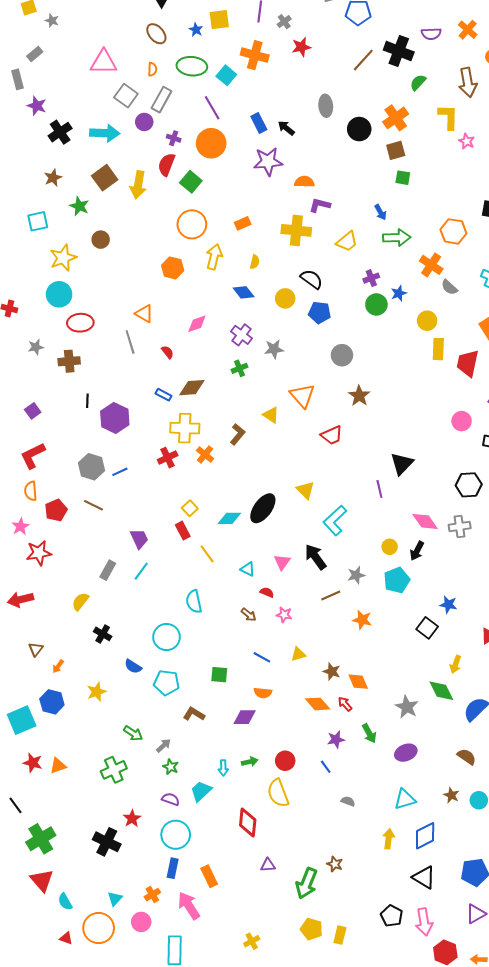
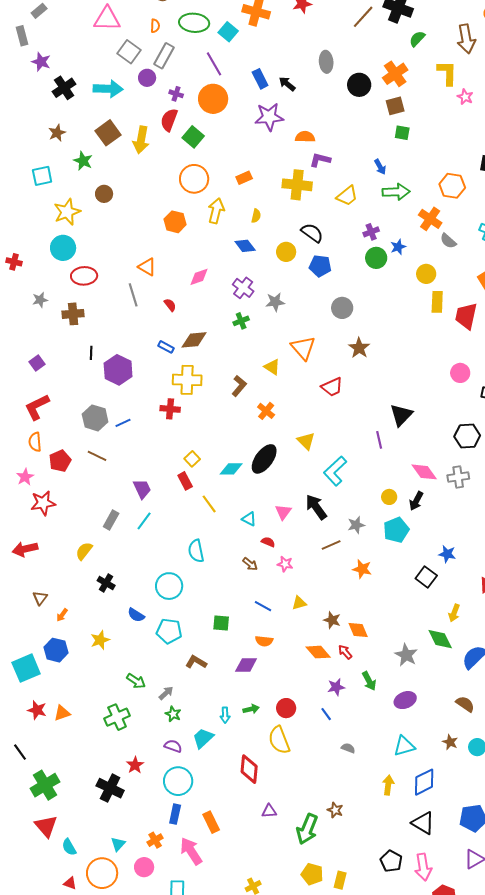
orange cross: (205, 455) -> (266, 411), moved
red cross: (168, 458) -> (170, 409), turned 30

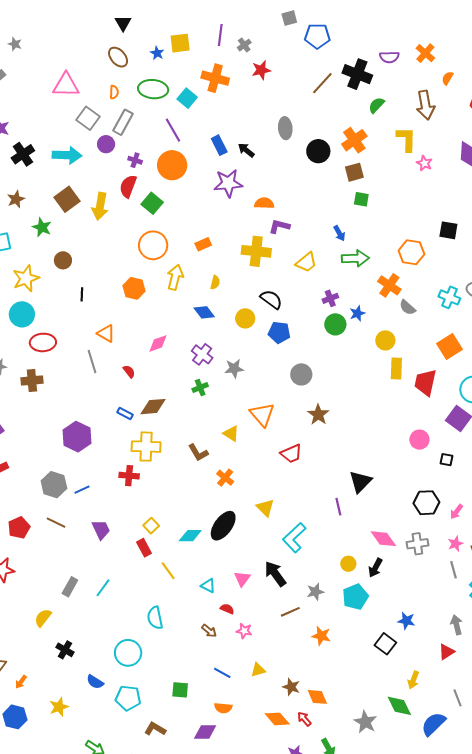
black line: (91, 353) -> (82, 294), moved
brown L-shape: (239, 386) -> (198, 453), turned 110
purple trapezoid: (142, 489) -> (101, 530), moved

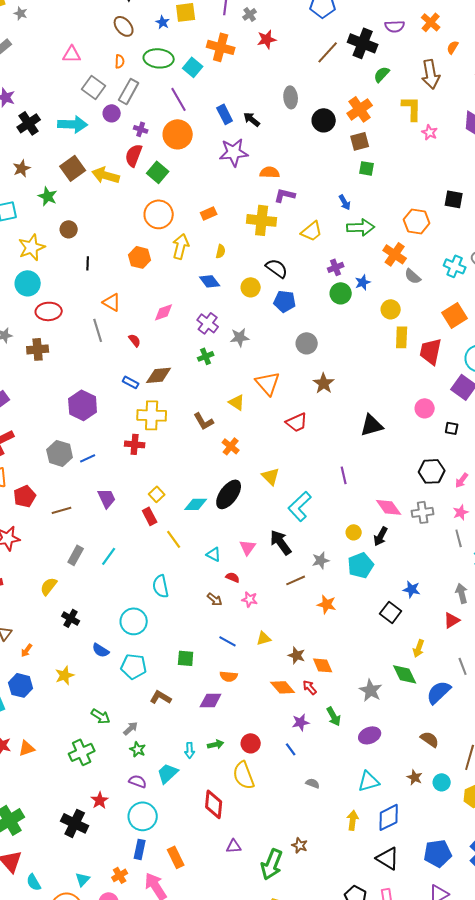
pink triangle: (66, 85) -> (72, 54), size x0.7
yellow arrow: (100, 206) -> (106, 175), turned 96
black triangle: (360, 482) -> (372, 425), moved, turned 30
brown line: (56, 523) -> (62, 510), moved, turned -42

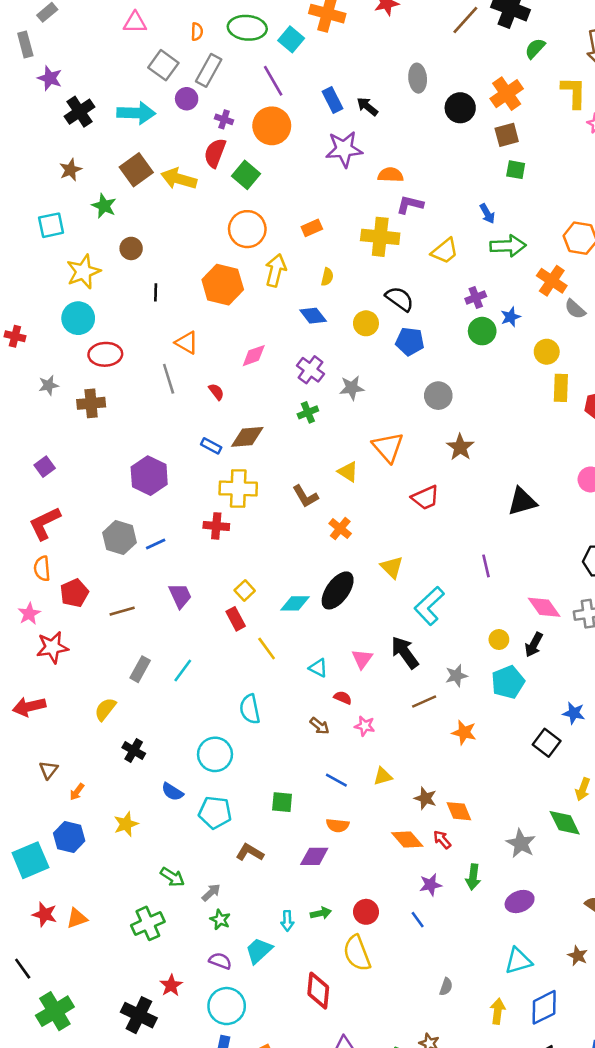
orange hexagon: (140, 257) -> (223, 285), size x1.4
green arrow: (334, 716) -> (473, 877), turned 36
gray semicircle: (313, 783) -> (446, 987), moved, turned 88

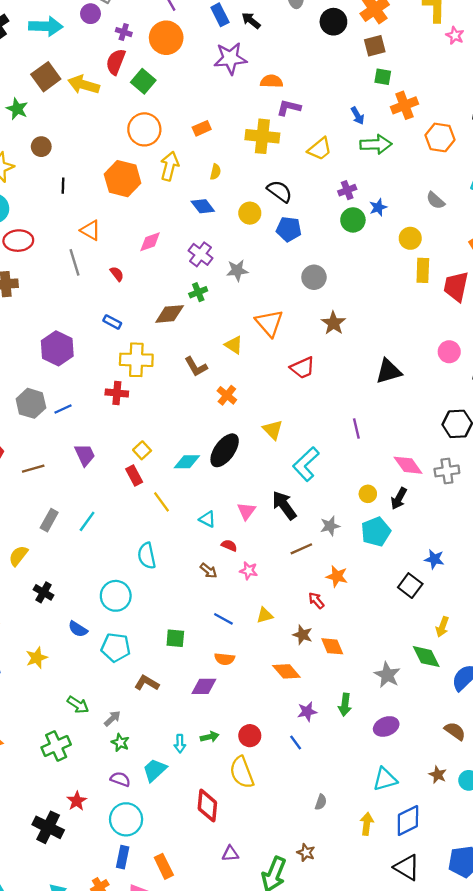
orange cross: (552, 281) -> (405, 105), moved, turned 35
brown diamond: (247, 437) -> (170, 314), moved
red arrow: (442, 840) -> (316, 600), moved

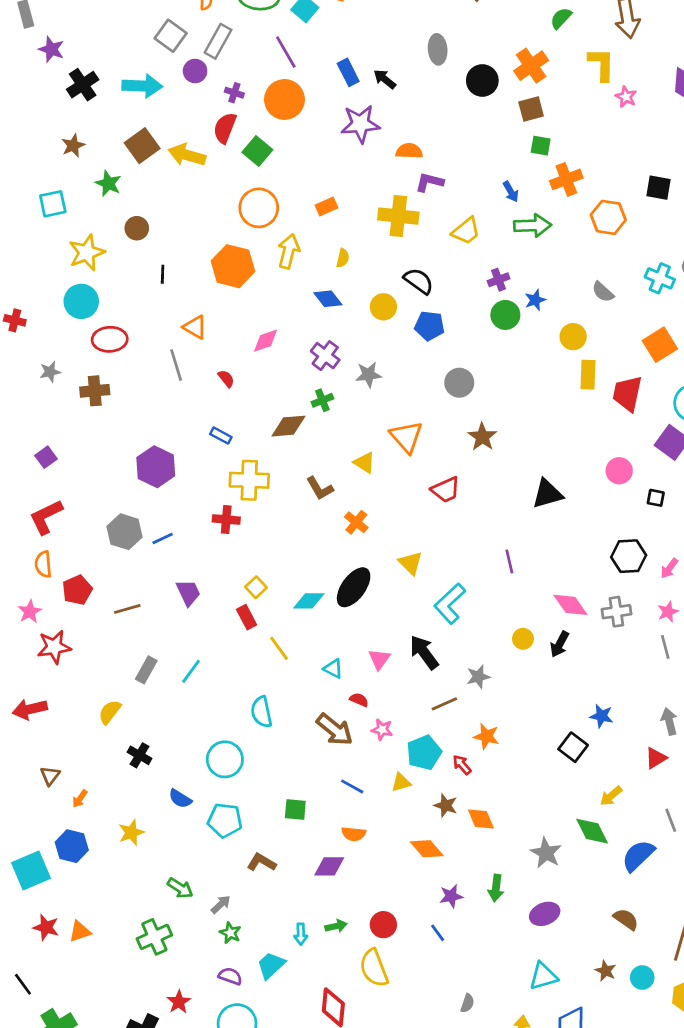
cyan pentagon: (376, 532) -> (424, 753), moved
brown arrow: (209, 571) -> (335, 730), size x1.8
yellow arrow: (442, 627) -> (611, 796), turned 30

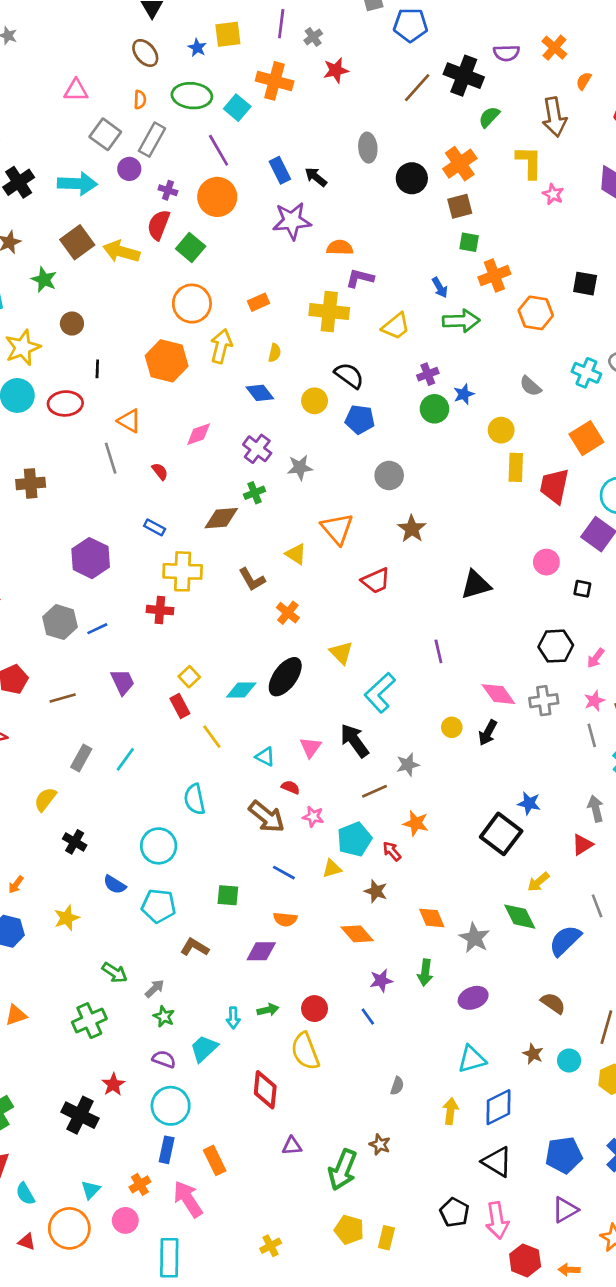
red ellipse: (110, 339) -> (65, 403), moved
black square: (573, 747) -> (501, 834), size x1.4
orange diamond: (481, 819) -> (432, 918), moved

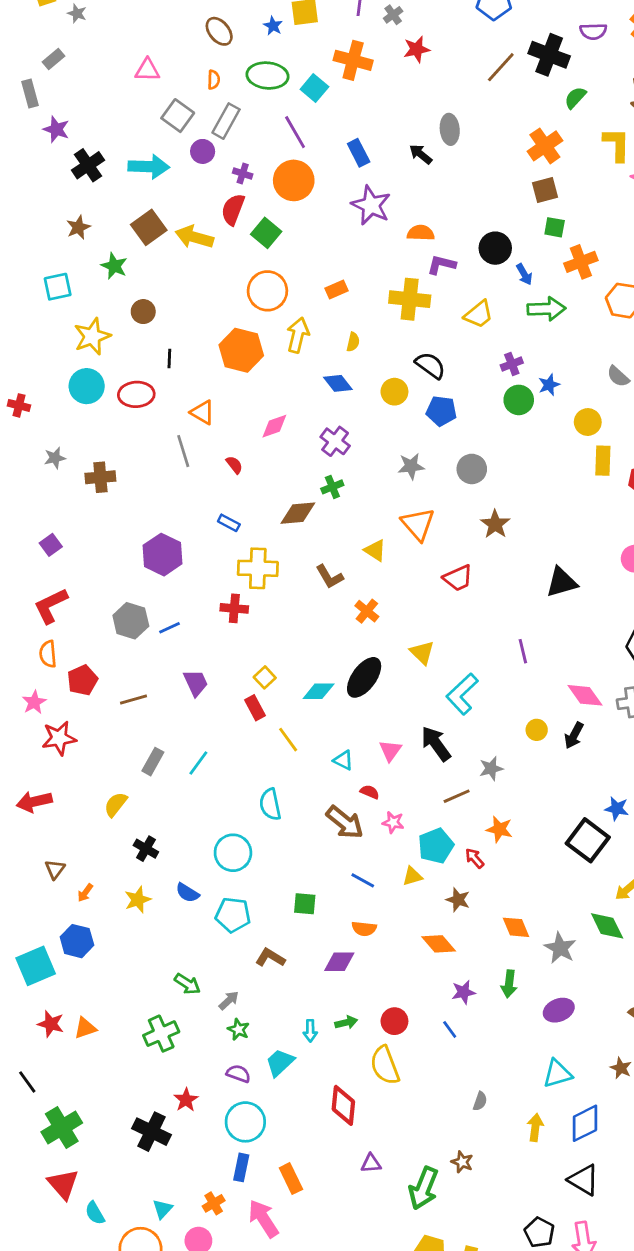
black arrow: (316, 177) -> (421, 154), moved
black circle: (412, 178) -> (495, 248), moved
purple star: (292, 221) -> (371, 205), turned 30
gray star: (300, 467) -> (411, 466), moved
yellow star: (67, 918) -> (138, 900), moved

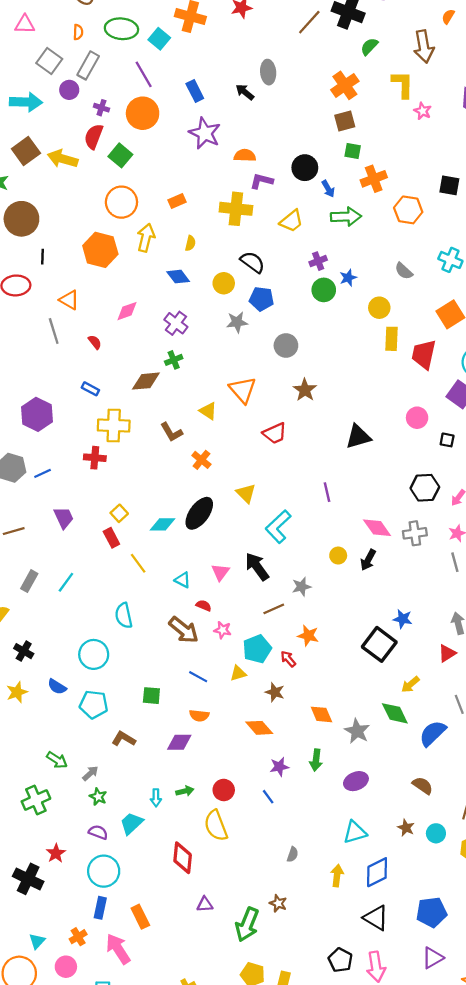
brown circle: (143, 312) -> (21, 219), size x1.8
gray star: (411, 466) -> (237, 322), moved

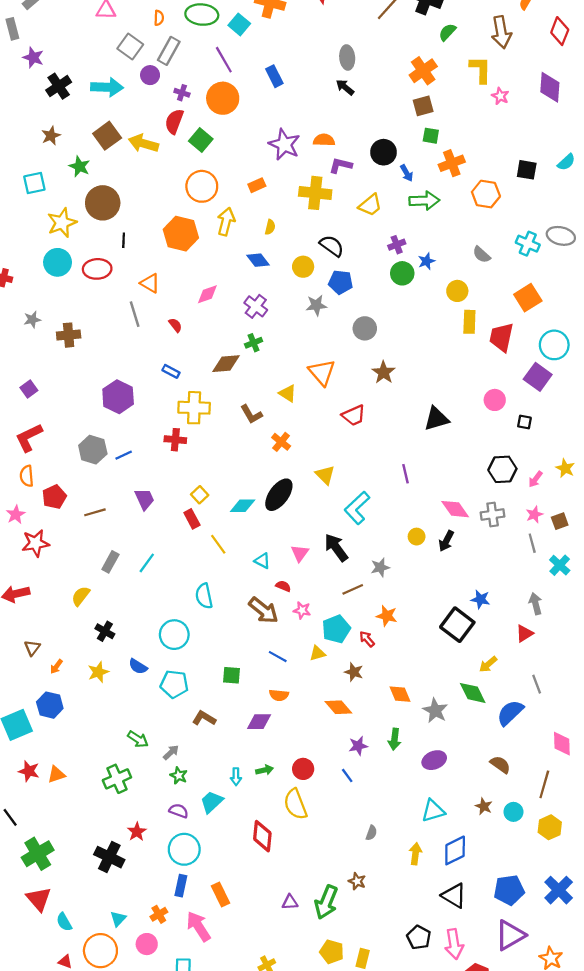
black arrow: (245, 92) -> (345, 87), moved
purple star: (205, 133) -> (284, 144), moved
purple triangle: (205, 904) -> (290, 902), moved
purple triangle: (433, 958) -> (510, 935), size x1.4

